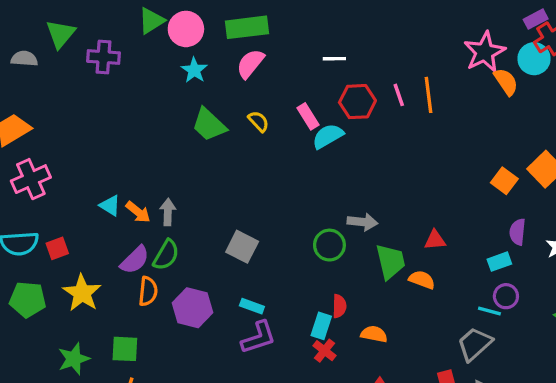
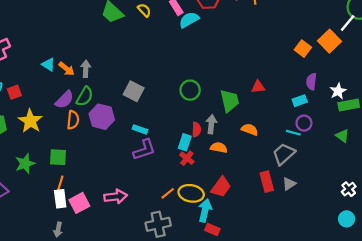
gray arrow: (362, 222) -> (211, 124), moved, turned -90
orange semicircle: (422, 280) -> (250, 129), moved
purple hexagon: (193, 308) -> (102, 117), moved

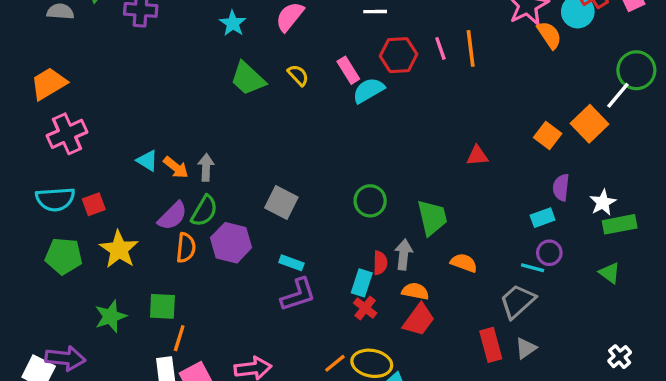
red triangle: (258, 87) -> (477, 156), moved
orange line: (60, 184) -> (179, 338), moved
red trapezoid: (221, 187) -> (419, 320), moved

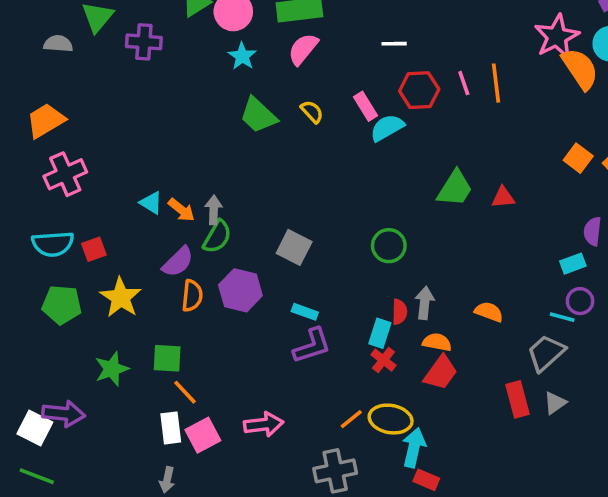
orange semicircle: (549, 35) -> (580, 69), size x1.4
orange square: (548, 136) -> (578, 158), moved
green semicircle: (204, 211) -> (217, 237), moved
green trapezoid: (432, 218) -> (455, 188), moved, turned 45
orange line: (179, 338) -> (185, 392), turned -60

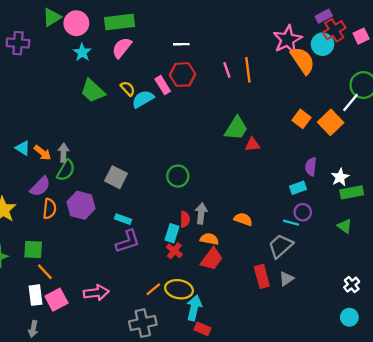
red hexagon: (419, 90) -> (183, 75), moved
cyan semicircle: (387, 128) -> (143, 99), moved
green trapezoid: (455, 188) -> (236, 128), moved

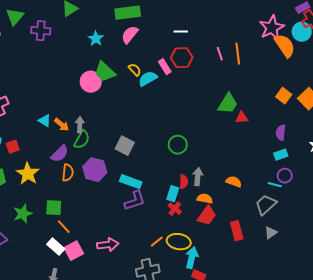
pink circle: (76, 23) -> (91, 82), moved
purple semicircle: (311, 167) -> (281, 133), moved
cyan rectangle: (123, 219) -> (131, 182), size x1.5
red rectangle: (262, 276) -> (237, 231), moved
white rectangle: (35, 295) -> (56, 247), turned -42

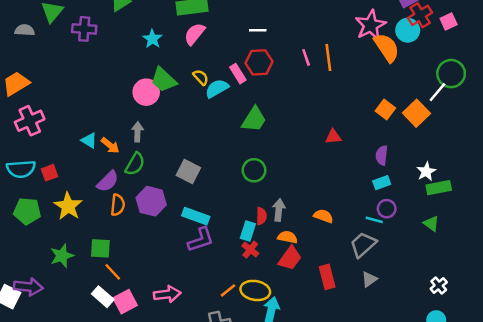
green trapezoid: (228, 104) -> (254, 119), moved
gray arrow: (80, 125) -> (137, 132), moved

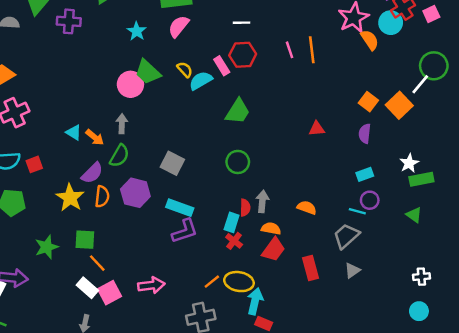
orange semicircle: (387, 48) -> (370, 40), size x0.7
purple semicircle: (382, 155) -> (365, 134), moved
yellow star: (68, 206) -> (70, 198), moved
white cross: (439, 286) -> (421, 277), turned 35

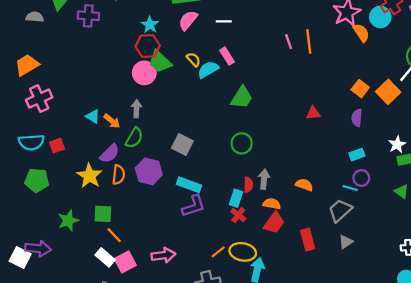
white line: (241, 23) -> (224, 21), moved
red hexagon: (243, 55) -> (148, 46), moved

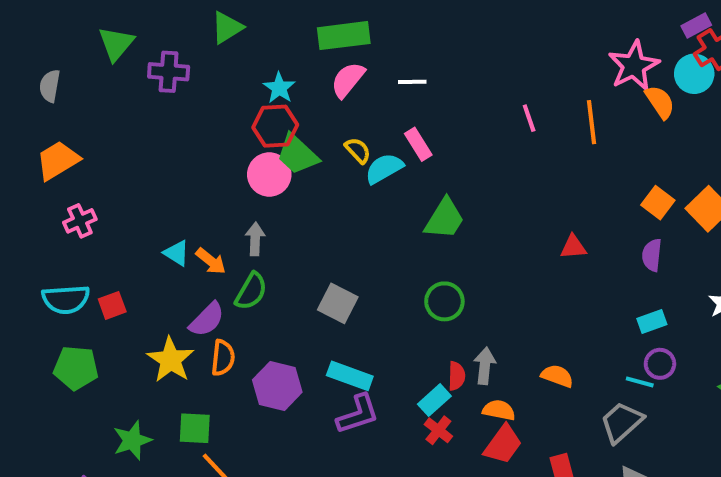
gray semicircle: (35, 17) -> (50, 86), moved, turned -84
orange line: (309, 42) -> (591, 122), moved
pink cross: (39, 99) -> (80, 221), size x0.7
purple hexagon: (149, 171) -> (277, 386), moved
cyan rectangle: (236, 198) -> (434, 400), turned 30

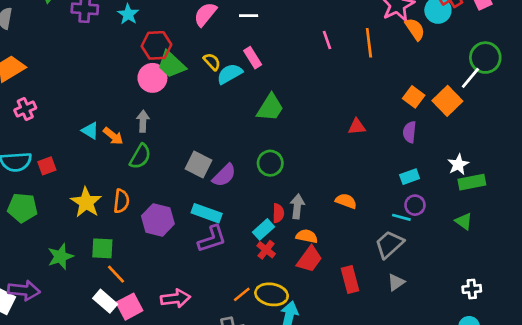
cyan star: (279, 88) -> (128, 14), moved
purple semicircle: (207, 320) -> (224, 175), moved
orange semicircle: (557, 376) -> (346, 201), moved

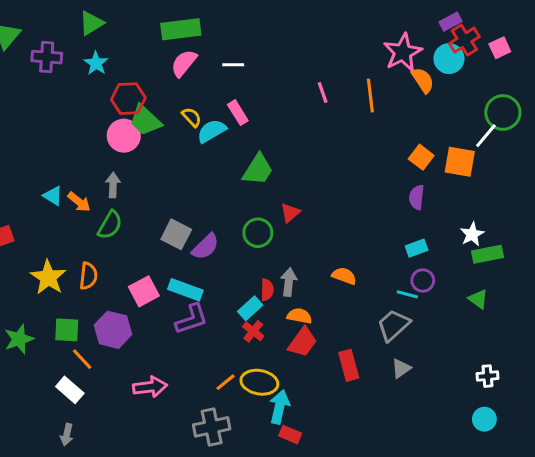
orange square: (447, 101) -> (460, 162), turned -36
red triangle: (357, 127) -> (290, 213), moved, turned -36
purple hexagon: (158, 220) -> (113, 330), moved
pink square: (129, 307) -> (144, 291), moved

